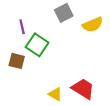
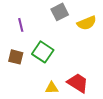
green square: (37, 45) -> (43, 52), moved
yellow triangle: (55, 94) -> (52, 88), turned -32

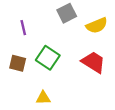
red trapezoid: (78, 83) -> (93, 62), moved
yellow triangle: (52, 88) -> (43, 98), moved

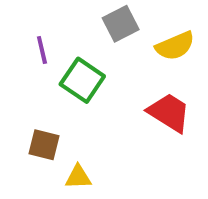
green square: (48, 58) -> (82, 80), moved
brown square: (18, 63) -> (44, 145), moved

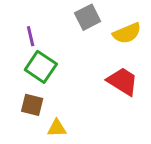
green square: (82, 80) -> (41, 67), moved

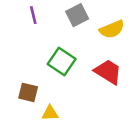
purple line: (31, 36) -> (33, 15), moved
green square: (41, 67) -> (62, 61), moved

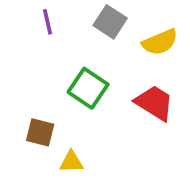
gray square: (77, 15) -> (110, 22), turned -30

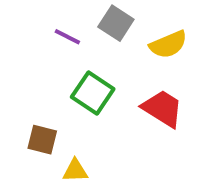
purple line: (48, 22) -> (67, 37), moved, turned -50

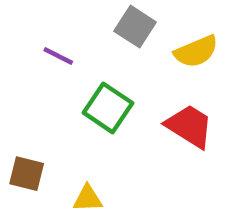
purple line: (67, 37) -> (58, 56), moved
brown square: (42, 140) -> (27, 174), moved

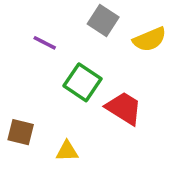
red trapezoid: (189, 126) -> (124, 108), moved

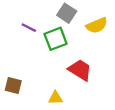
green square: (83, 82) -> (56, 39), moved, turned 35
yellow triangle: (67, 151) -> (56, 98), moved

